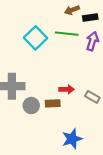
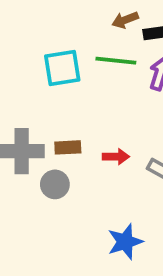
cyan square: (36, 38) -> (62, 68), turned 35
brown rectangle: (53, 103) -> (68, 147), moved

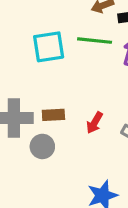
red arrow: (116, 157) -> (95, 123), turned 120

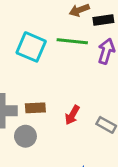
cyan square: (49, 47) -> (31, 47), turned 32

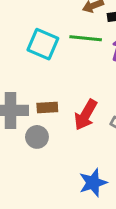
red arrow: (72, 115) -> (86, 115), size x1.5

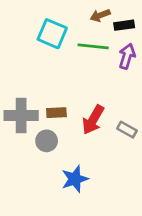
cyan square: (43, 44) -> (52, 34), moved
blue star: (93, 183) -> (75, 179), moved

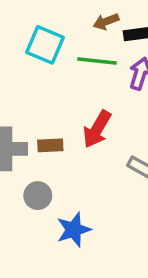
red arrow: (93, 120) -> (97, 129), moved
gray circle: (47, 141) -> (38, 196), moved

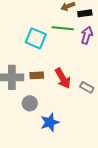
cyan square: (45, 45) -> (36, 38), moved
red arrow: (97, 129) -> (63, 78), moved, turned -60

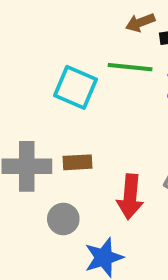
red arrow: (63, 78) -> (130, 197), moved, turned 35

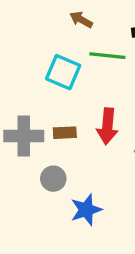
brown arrow: (140, 23) -> (81, 20), moved, turned 50
red arrow: (130, 197) -> (107, 126), moved

